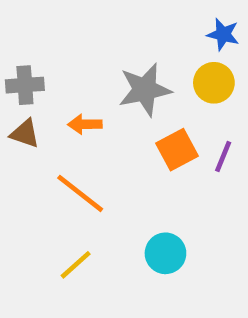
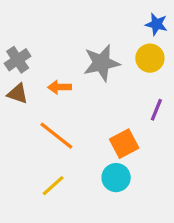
gray cross: (25, 85) -> (18, 60), turned -30
orange square: (177, 150) -> (124, 144), moved

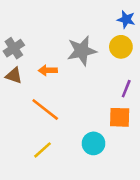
orange square: (124, 144) -> (120, 117), moved, turned 30

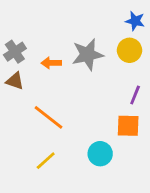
orange arrow: (48, 70) -> (51, 63), moved

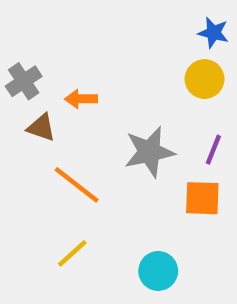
gray star: (88, 54) -> (149, 152), moved
brown triangle: (15, 81) -> (41, 128), moved
cyan circle: (100, 154) -> (158, 271), moved

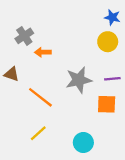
gray cross: (24, 81) -> (24, 36), moved
brown triangle: (41, 128) -> (12, 74), moved
purple line: (213, 150) -> (112, 79), turned 63

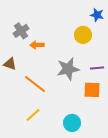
yellow circle: (108, 42) -> (83, 35), moved

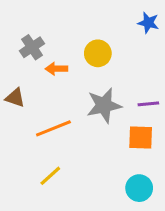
yellow circle: (83, 35) -> (98, 53), moved
orange line: (35, 84) -> (53, 128), turned -60
cyan circle: (72, 123) -> (139, 188), moved

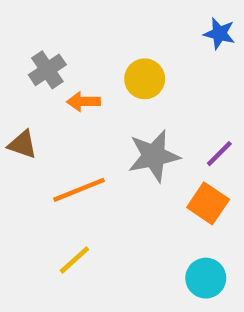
purple line: (148, 104) -> (219, 154), turned -40
orange square: (141, 138) -> (208, 203), turned 32

